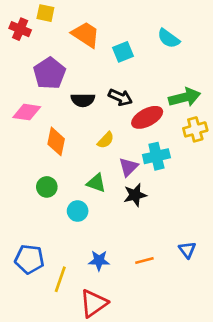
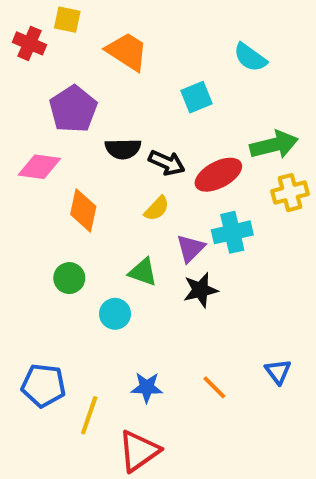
cyan square: (123, 52) -> (197, 97), moved
black arrow: (120, 97) -> (167, 163), moved
orange line: (144, 261) -> (214, 387), turned 60

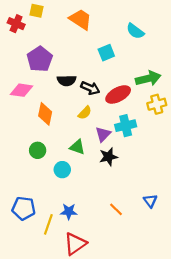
orange trapezoid: (127, 51) -> (81, 19), moved
blue star: (147, 387) -> (69, 212), moved

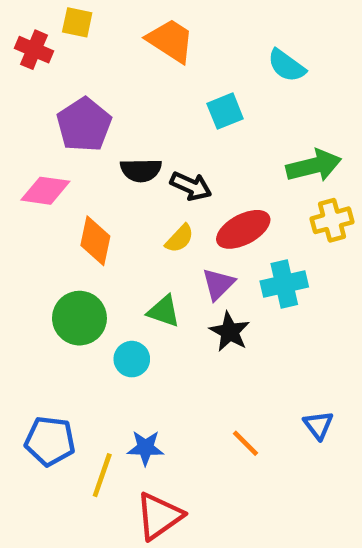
red ellipse: (118, 94) -> (243, 229), moved
cyan cross: (126, 126) -> (284, 284), moved
green circle: (38, 150) -> (79, 318), size x1.5
black star: (108, 157) -> (230, 332), turned -30

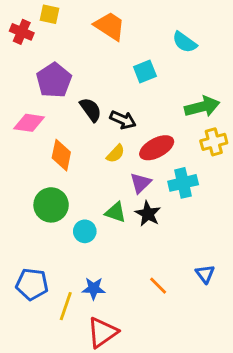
black semicircle: (141, 170) -> (91, 110), turned -125
green triangle: (164, 311) -> (116, 212), moved

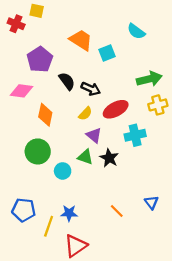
orange trapezoid: (110, 26) -> (81, 40), moved
purple triangle: (141, 183) -> (94, 135), moved, turned -35

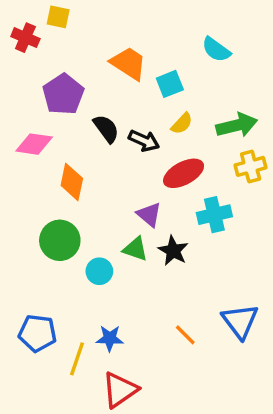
yellow semicircle: (85, 114) -> (182, 123), moved
blue triangle: (151, 202) -> (240, 321), size x1.6

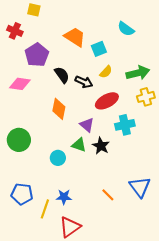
red cross: (25, 38) -> (15, 31), moved
orange diamond: (72, 182) -> (59, 109), moved
green circle: (60, 240) -> (19, 140), moved

